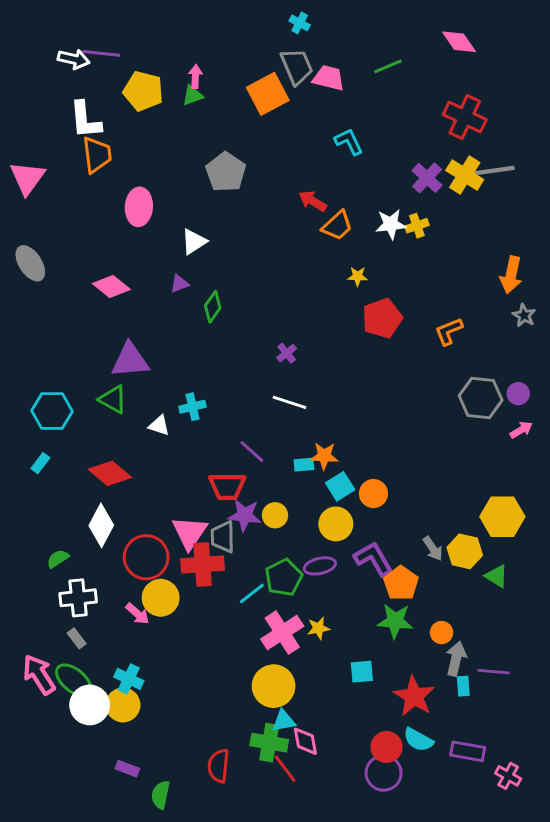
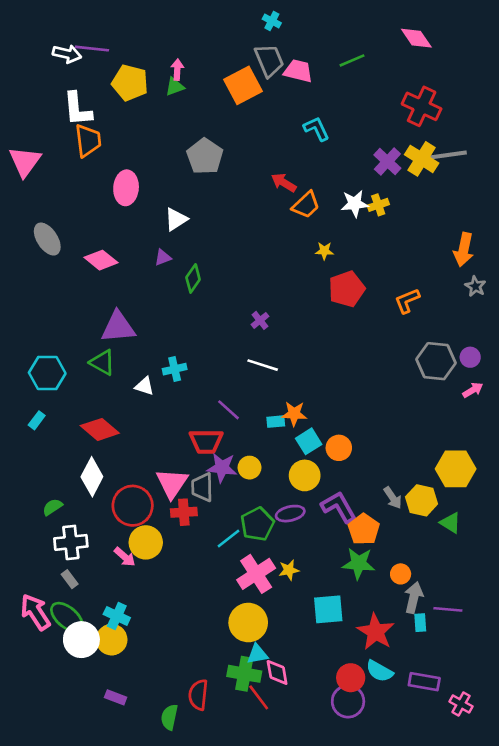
gray ellipse: (30, 263) -> (47, 239), moved
red cross: (203, 564) -> (184, 512), size x0.7
cyan square: (362, 672) -> (328, 609), size x1.4
green semicircle: (161, 795) -> (169, 717), moved

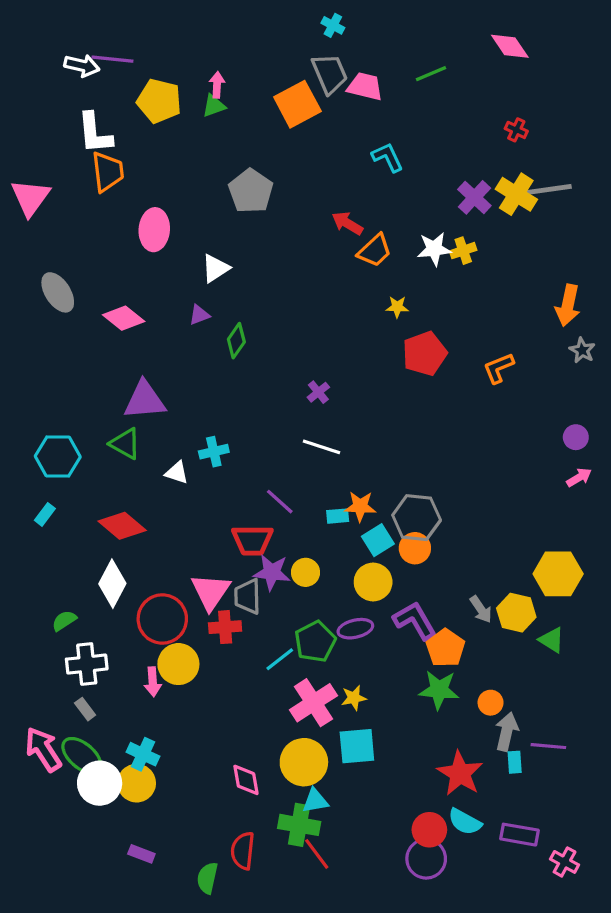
red cross: (422, 106) -> (516, 130), size x0.5
gray hexagon: (436, 361) -> (417, 518), moved
pink arrow: (125, 557) -> (153, 682), turned 45
cyan square: (328, 609) -> (357, 746), moved
pink diamond: (277, 672) -> (246, 780), moved

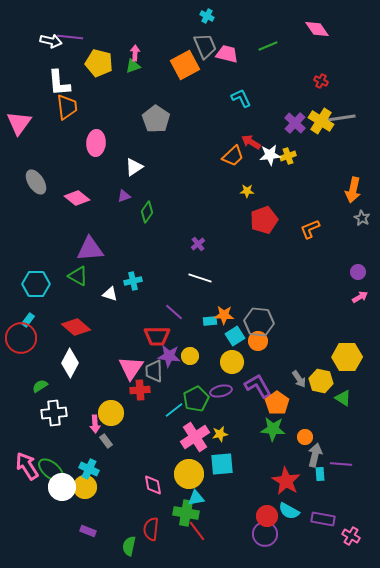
red arrow: (347, 223) -> (251, 142), moved
red circle: (162, 619) -> (21, 338), moved
gray rectangle: (85, 709) -> (106, 441), moved

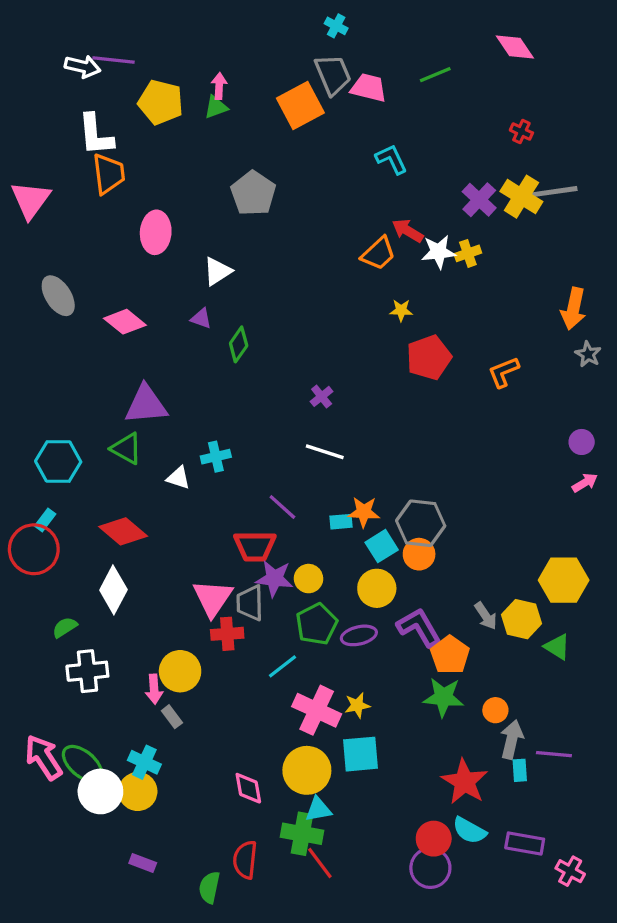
purple triangle: (124, 196) -> (201, 318), turned 40
green pentagon: (196, 399) -> (317, 624), moved
pink cross: (195, 437) -> (317, 710), turned -32

